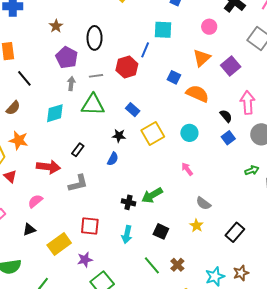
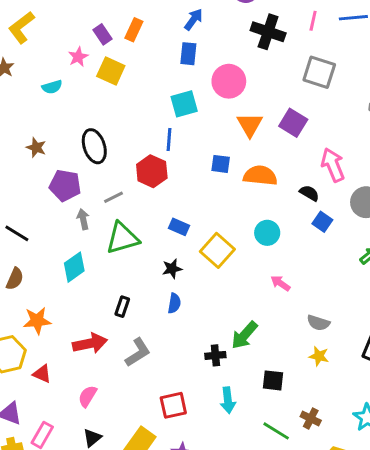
pink circle: (209, 27) -> (229, 81), moved, size x1.5

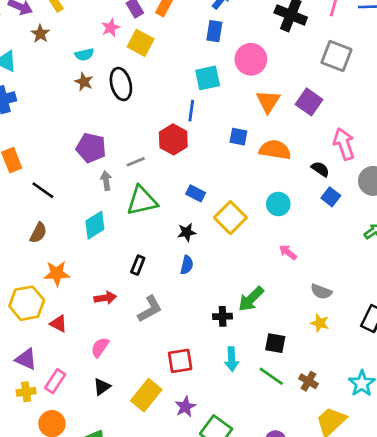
black ellipse: (94, 146) -> (121, 84), moved
brown star: (36, 148) -> (84, 82), moved
red arrow: (90, 343) -> (105, 298), size x0.7
green line: (276, 431) -> (271, 376), moved

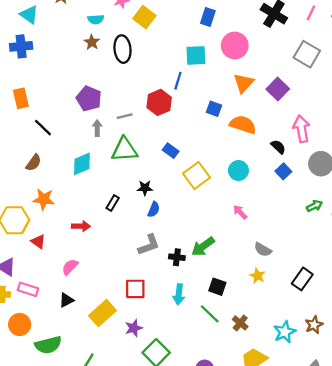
black star: (187, 232) -> (145, 188), moved
gray L-shape: (150, 309) -> (149, 245), moved
pink rectangle: (55, 381) -> (28, 289), turned 66

